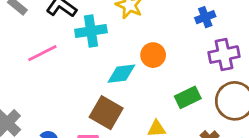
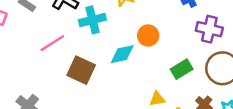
purple cross: (224, 55) -> (209, 29), turned 30
brown square: (106, 113) -> (81, 70), moved

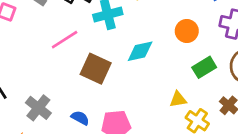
orange circle: (148, 36) -> (187, 31), moved

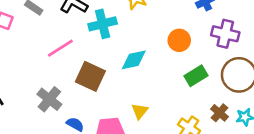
yellow triangle: (178, 99) -> (140, 111), moved, turned -42
gray cross: (38, 108) -> (49, 99), moved

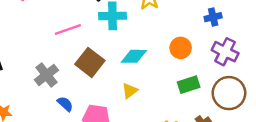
yellow triangle: (140, 111) -> (130, 91), moved

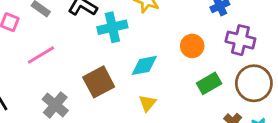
pink line: (68, 30) -> (41, 55), moved
brown square: (90, 62) -> (99, 82), turned 36

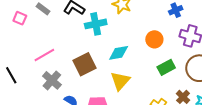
pink line: (41, 55) -> (44, 55), moved
yellow triangle: (148, 103) -> (120, 81), size x1.5

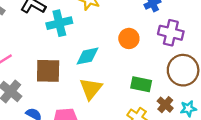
brown square: (84, 64) -> (48, 71), turned 30
green rectangle: (166, 67) -> (141, 84), moved, turned 42

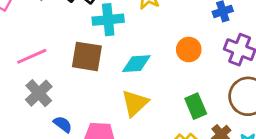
brown square: (48, 71) -> (87, 56), moved
green rectangle: (141, 84) -> (196, 106), turned 48

